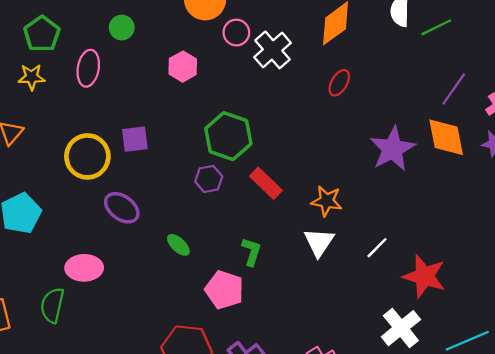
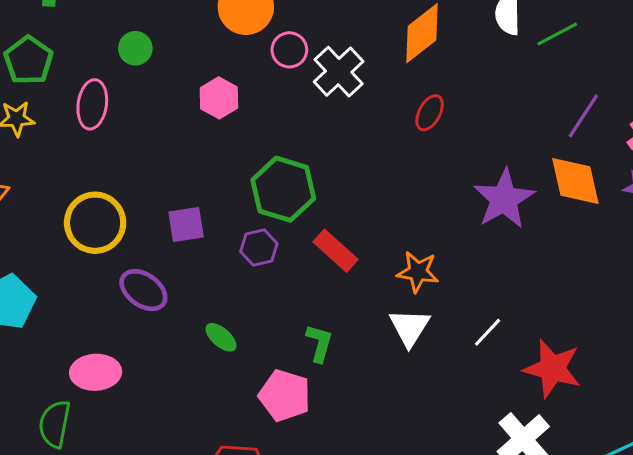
purple square: (135, 139) -> (186, 224), moved

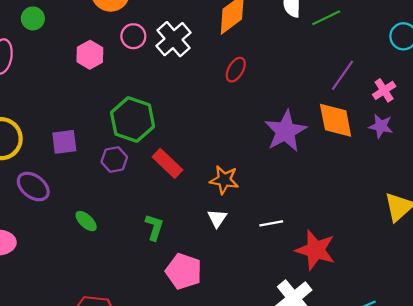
pink circle: (289, 50) -> (133, 36), moved
white triangle: (409, 327) -> (217, 218), size x0.7
white line: (488, 332) -> (271, 223), turned 35
pink pentagon: (285, 395) -> (184, 271), moved

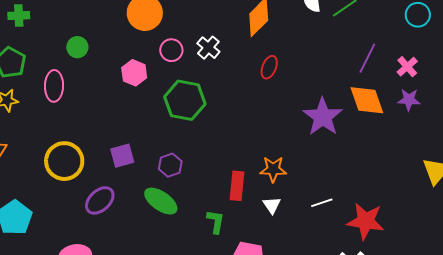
white cross: (174, 39) -> (208, 48), size x0.7
green hexagon: (133, 120) -> (185, 100), moved
red rectangle: (167, 163) -> (237, 186), moved, turned 60
purple ellipse: (33, 187) -> (100, 200), turned -72
green ellipse: (86, 221) -> (161, 201), moved, size x1.6

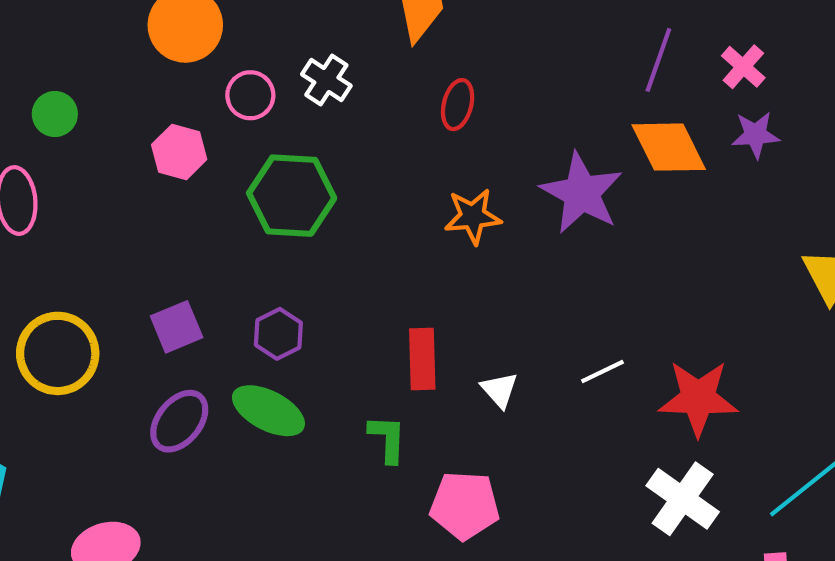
orange star: (273, 169) -> (473, 216), moved
purple ellipse: (100, 200) -> (179, 421), moved

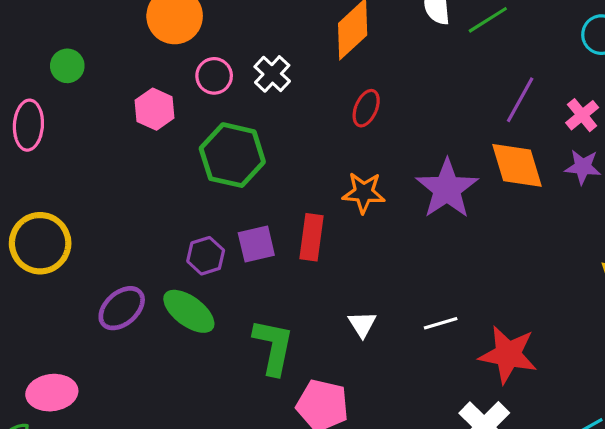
purple square: (177, 327) -> (256, 244), moved
red rectangle: (422, 359) -> (311, 237), moved
green L-shape: (387, 439) -> (273, 347), size x1.5

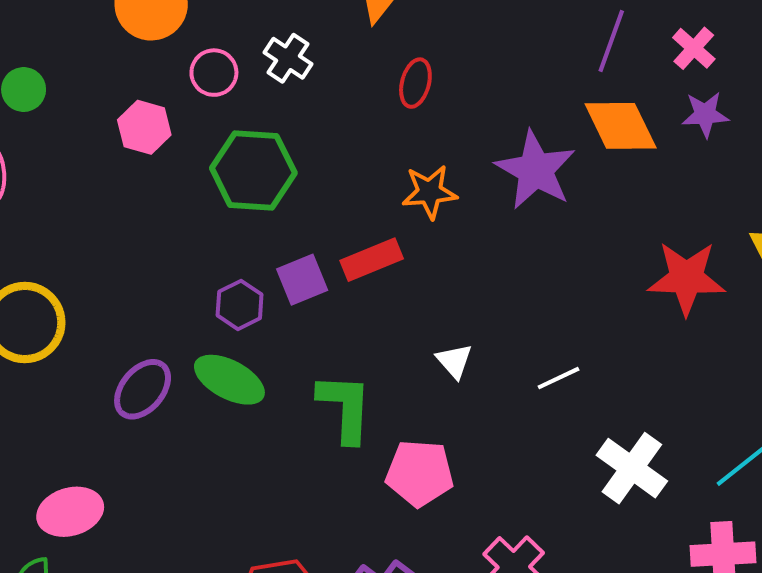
red rectangle: (311, 237) -> (372, 260), turned 69
white line: (441, 323) -> (558, 378), moved
red star: (508, 355) -> (686, 278), moved

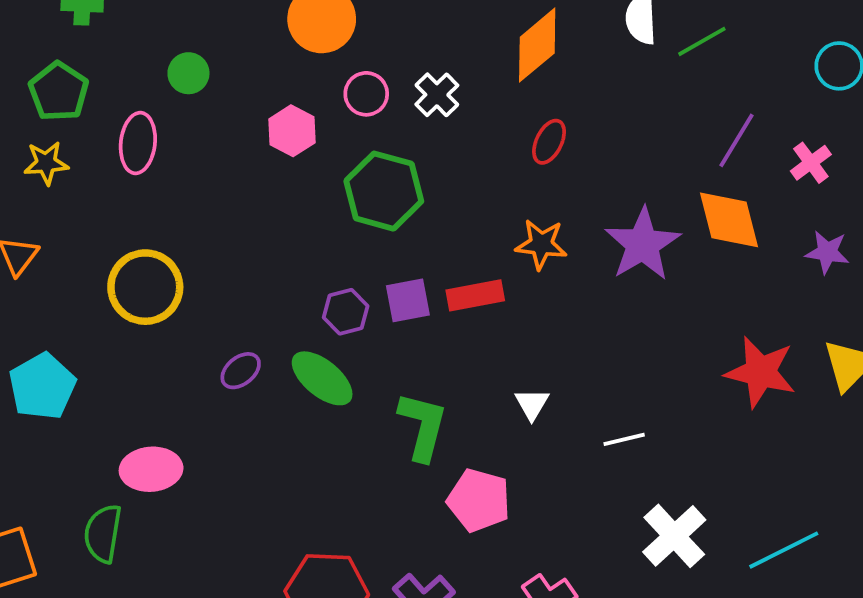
purple star: (705, 114) -> (827, 252), moved
purple ellipse: (143, 389) -> (241, 371), size x0.7

